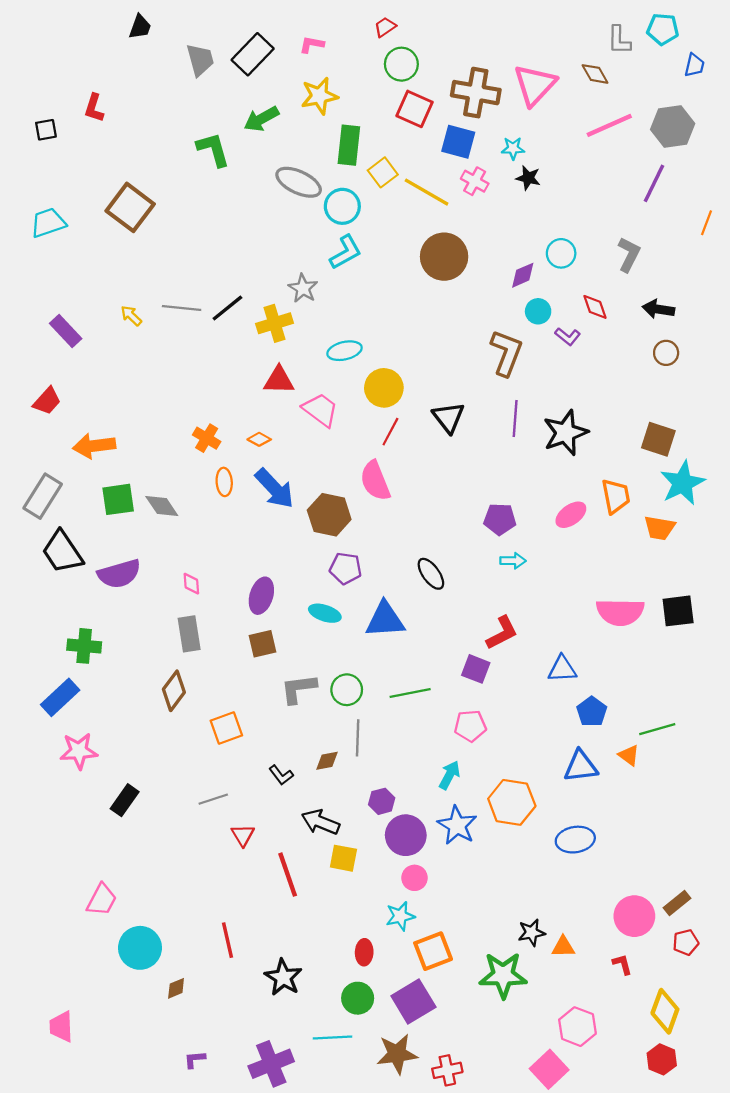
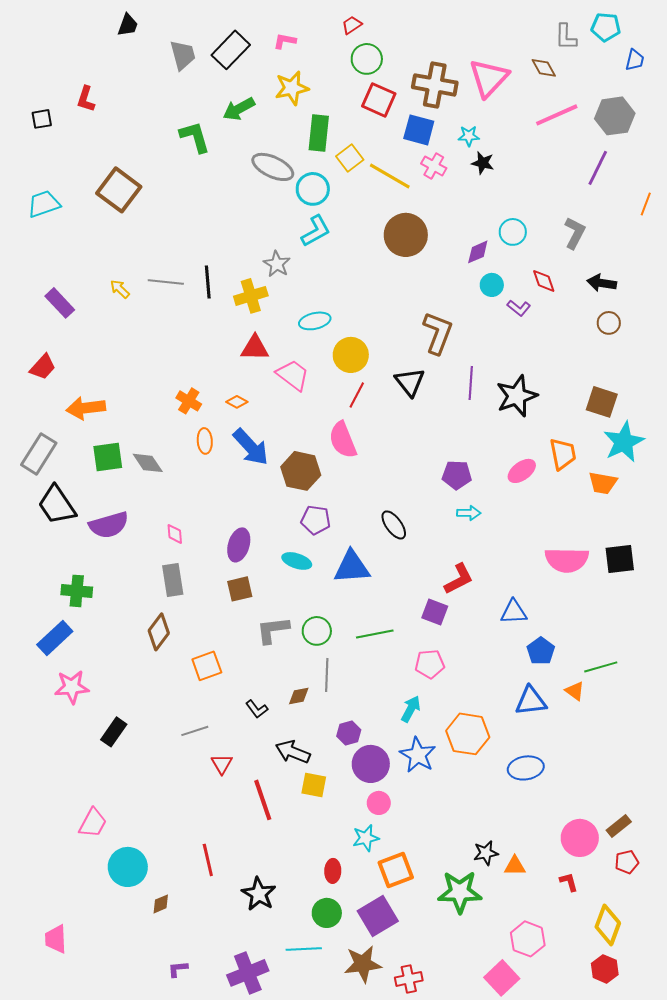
black line: (227, 308) -> (208, 282), turned -56
brown L-shape: (506, 353) -> (438, 333), moved

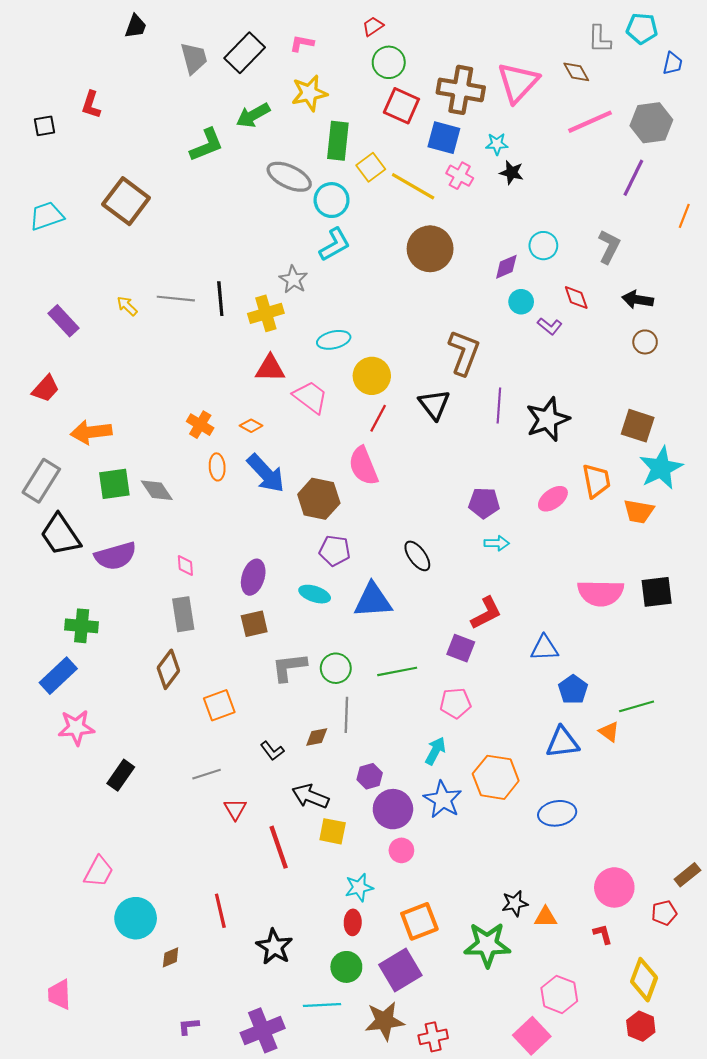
green L-shape: (195, 137) -> (207, 145), turned 84
brown rectangle: (619, 826) -> (687, 875), moved
cyan star: (366, 838) -> (359, 887), moved

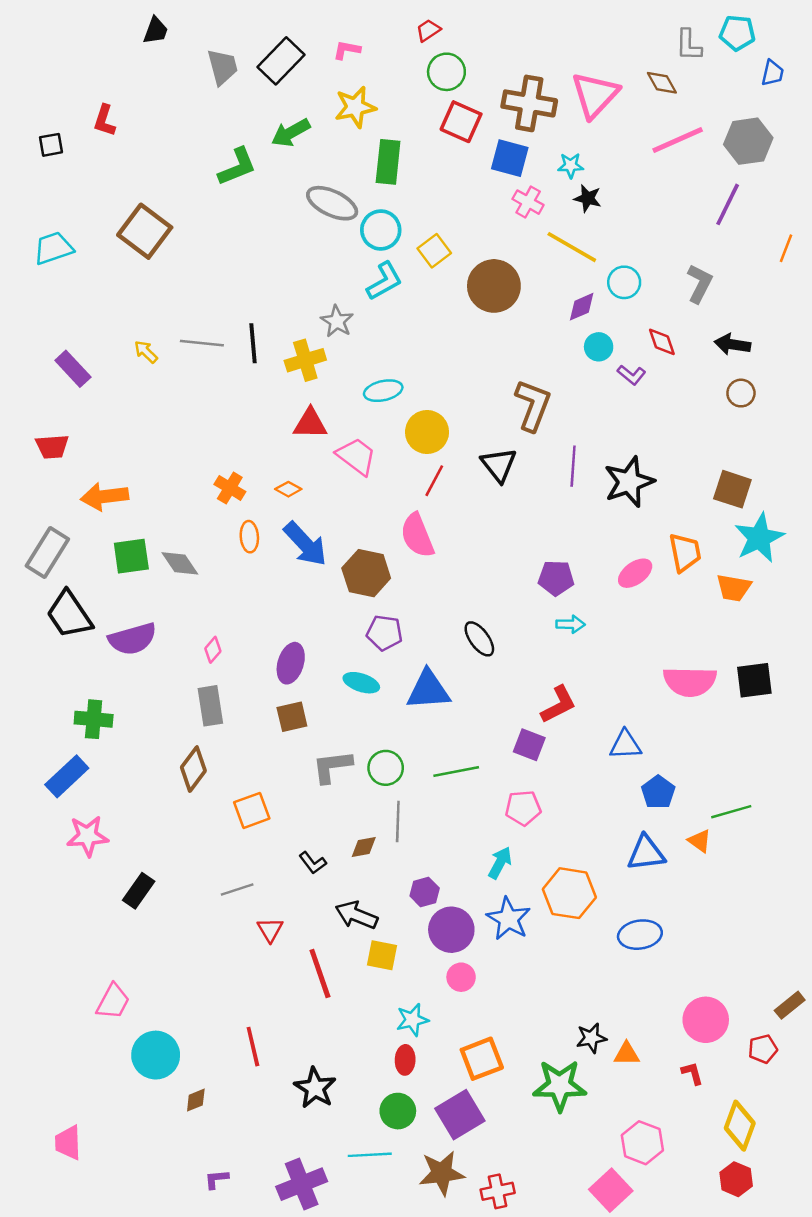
yellow square: (371, 167) -> (434, 251), moved
yellow line: (413, 186) -> (572, 247), moved
red trapezoid: (46, 389) -> (52, 447), turned 44
pink diamond: (185, 565) -> (213, 650), turned 45

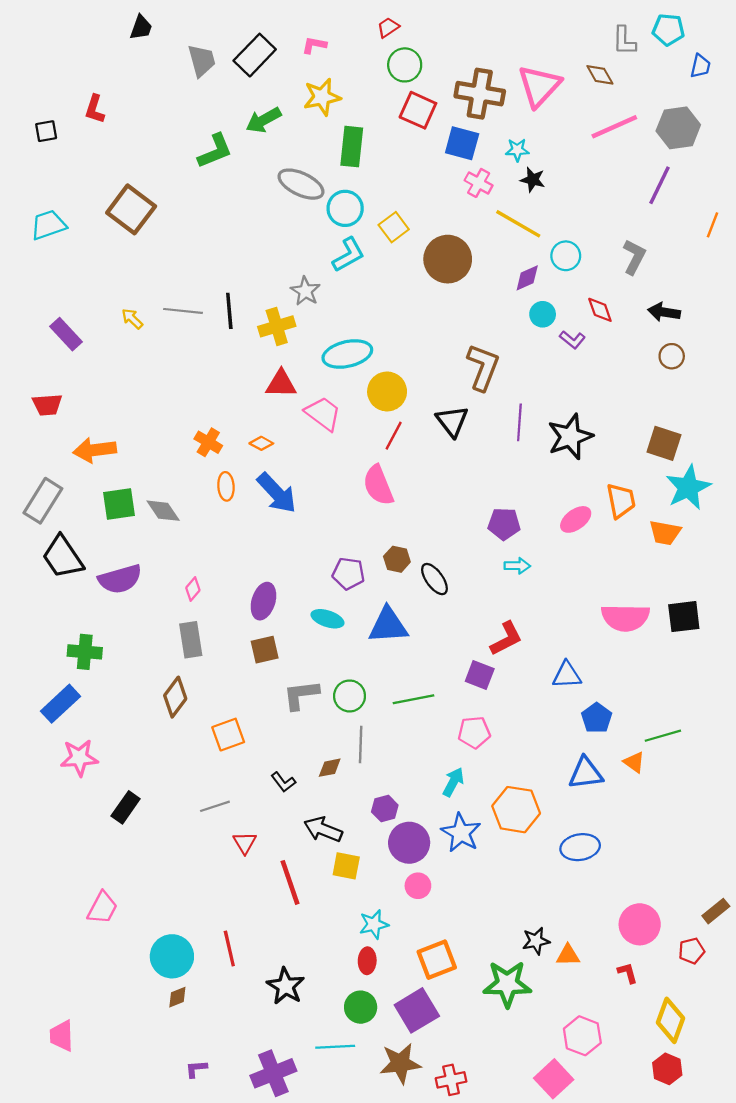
cyan ellipse: (383, 391) -> (347, 354), size x1.4
brown hexagon: (366, 573) -> (397, 559), moved, size x0.6
cyan circle: (156, 1055) -> (172, 956), moved

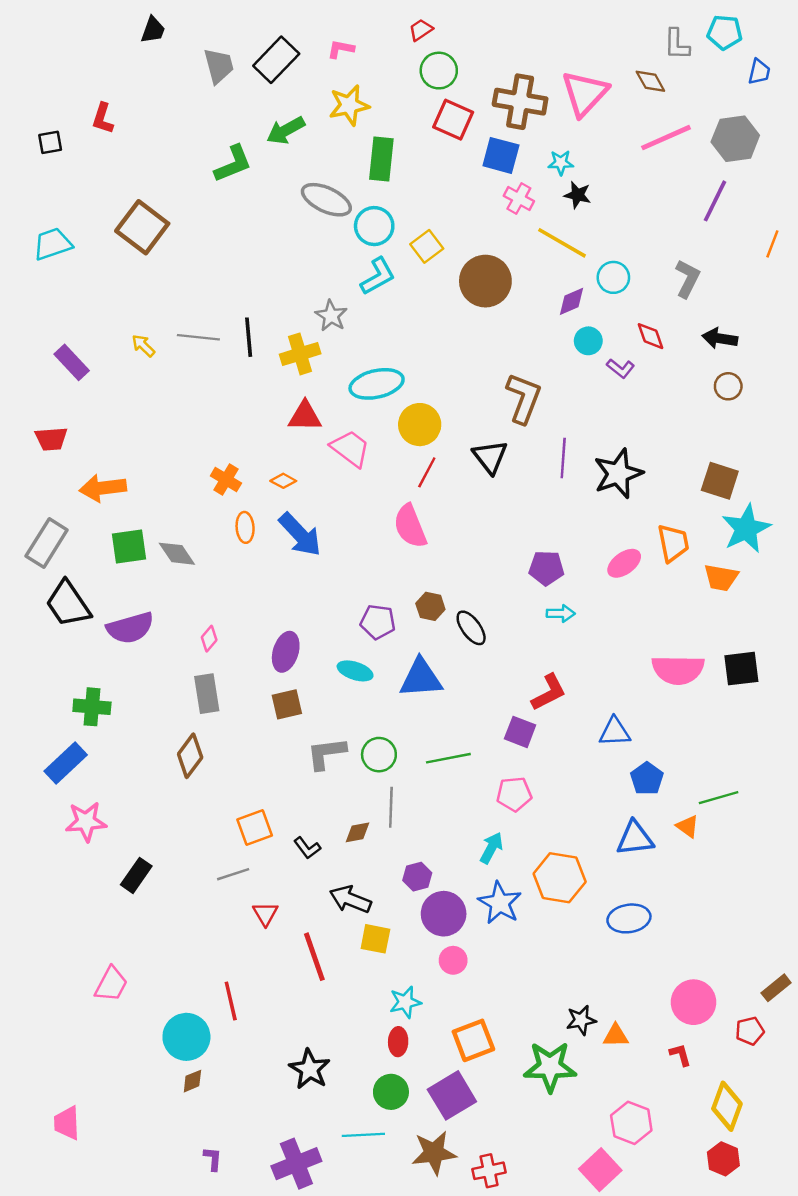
orange square: (228, 735) -> (255, 828), moved
red line: (229, 949) -> (231, 1001), moved
purple L-shape: (196, 1069) -> (213, 1159), turned 100

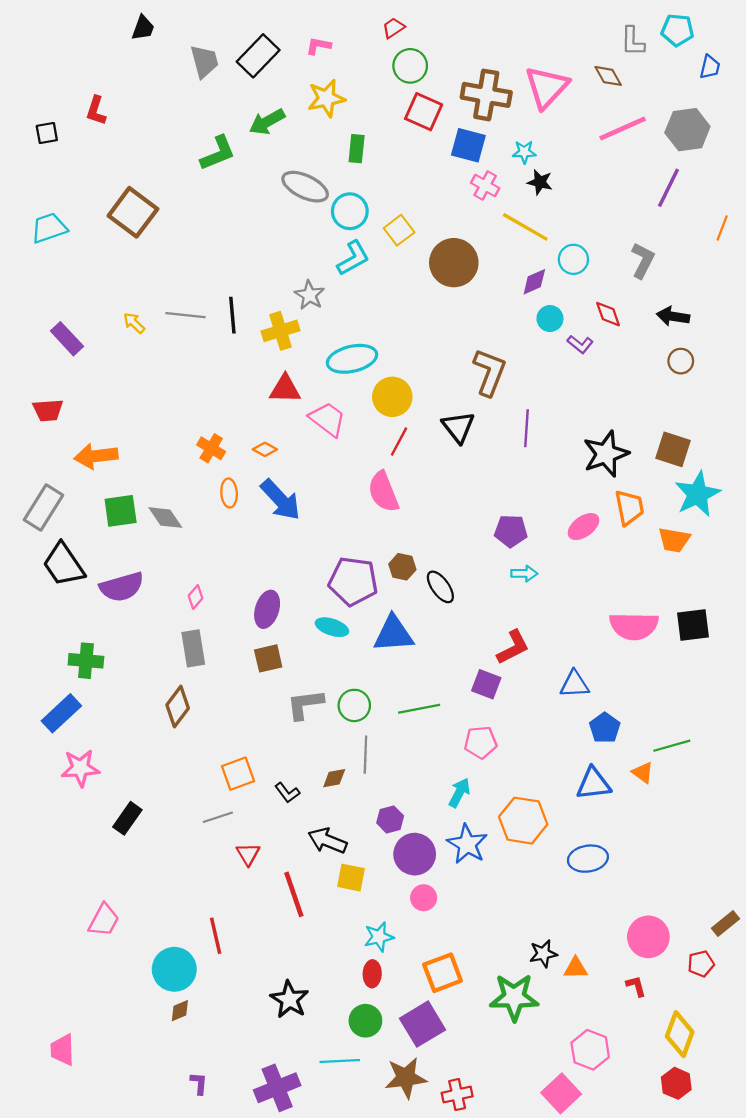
green rectangle: (381, 159) -> (357, 149), size x0.7
black star: (618, 474) -> (606, 454), moved
purple pentagon: (378, 622) -> (353, 581), size x1.5

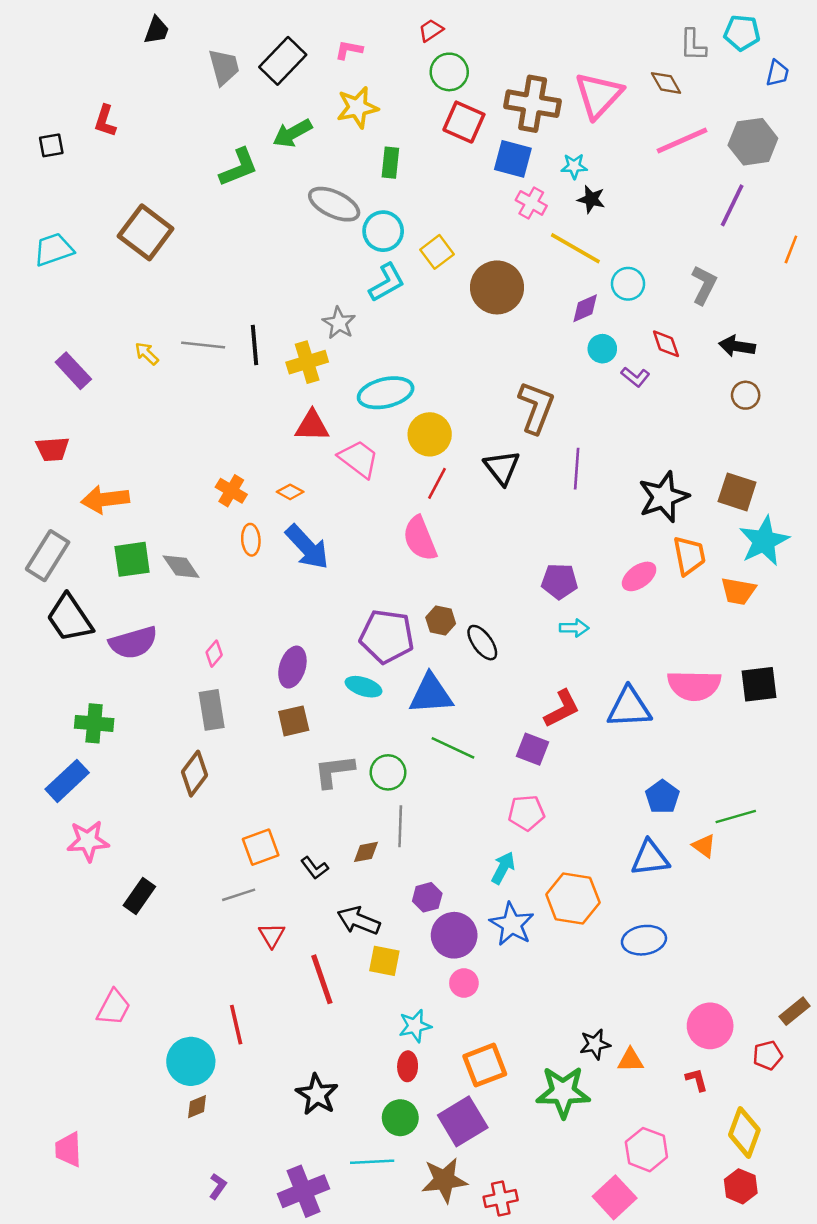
blue triangle: (575, 684) -> (629, 707), moved, size x1.4
green line: (419, 709) -> (453, 748), moved, turned 36
purple L-shape: (199, 1083) -> (218, 1186), turned 30

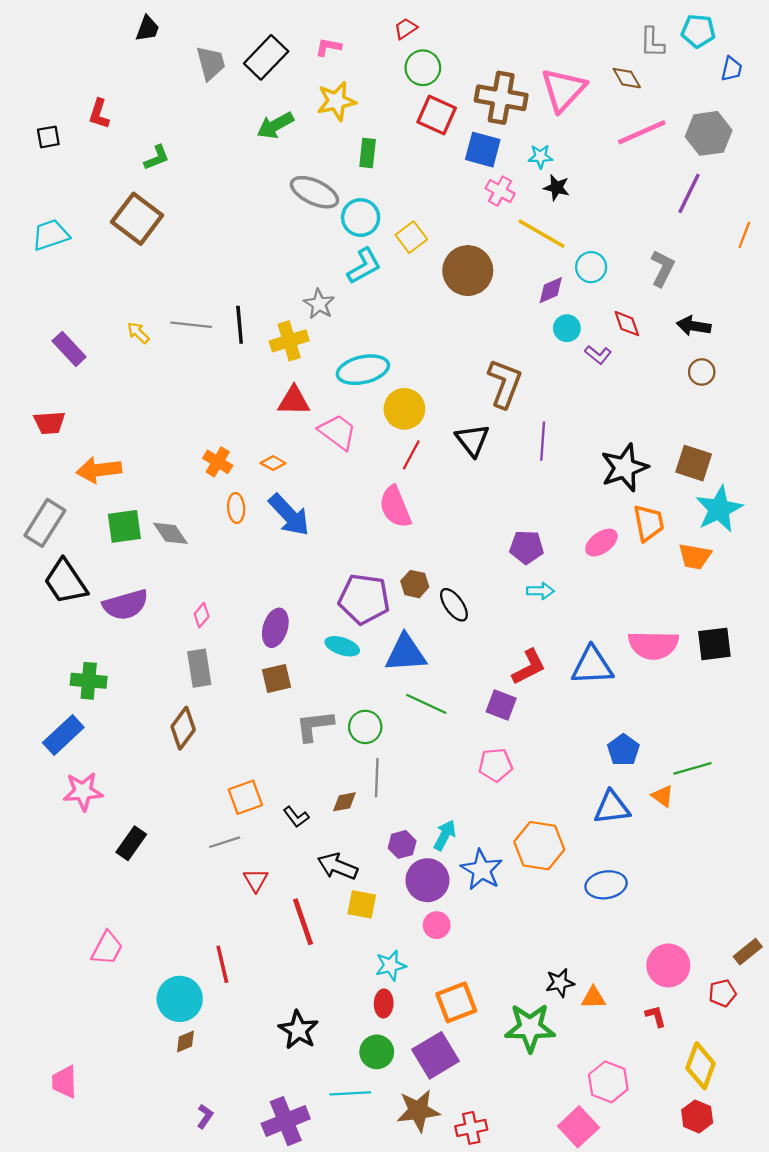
green L-shape: (239, 167) -> (157, 158), moved, size x0.7
cyan arrow: (503, 868) -> (445, 835), moved

